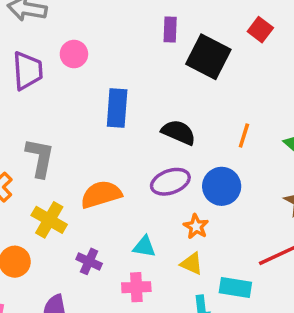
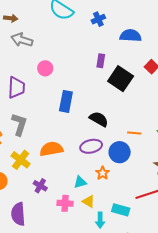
purple trapezoid: (28, 71) -> (16, 88), moved
orange line: (244, 135) -> (134, 133), moved, turned 72
cyan triangle: (144, 247) -> (80, 182), moved, turned -32
yellow triangle: (192, 264) -> (89, 201), moved

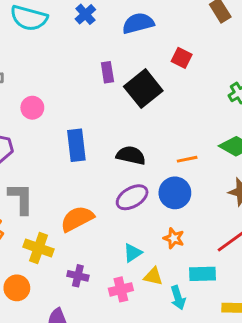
black square: (121, 79) -> (143, 89), turned 35
orange star: (103, 173) -> (174, 238), moved

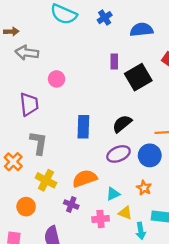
blue rectangle: (76, 145) -> (83, 127), moved
black semicircle: (131, 155) -> (122, 124), turned -60
orange semicircle: (77, 219) -> (85, 178), moved

